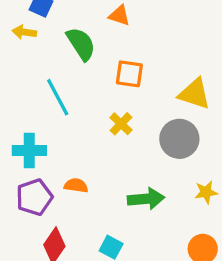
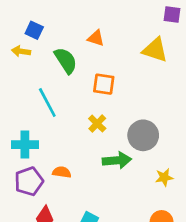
yellow triangle: (194, 94) -> (155, 50), moved
green arrow: (146, 199) -> (117, 160), moved

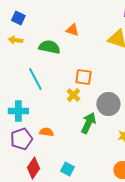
blue square: (34, 30) -> (18, 18), moved
green semicircle: (66, 60) -> (49, 47), turned -45
orange square: (104, 84) -> (83, 77), moved
green arrow: (117, 160) -> (88, 123), turned -60

